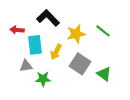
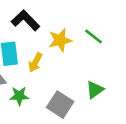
gray square: (80, 64) -> (60, 105), moved
green triangle: (104, 74) -> (95, 90), turned 49

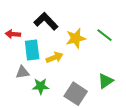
yellow arrow: (35, 62) -> (54, 57), turned -140

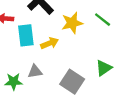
gray triangle: (23, 72) -> (35, 71), moved
green star: (41, 86) -> (14, 82), moved

